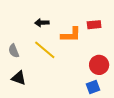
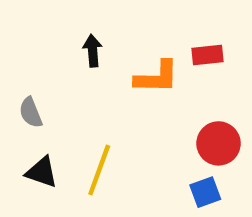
black arrow: (42, 23) -> (93, 51), turned 88
yellow line: (45, 50) -> (99, 170), moved, turned 70

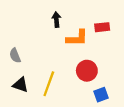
black arrow: (93, 51) -> (56, 20), moved
red circle: (219, 143) -> (87, 71), moved

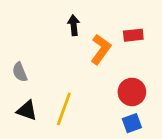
orange L-shape: (77, 38) -> (101, 49), turned -55
red circle: (87, 71) -> (132, 92), moved

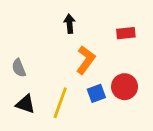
orange L-shape: (101, 49) -> (86, 60), moved
blue square: (132, 123) -> (96, 93), moved

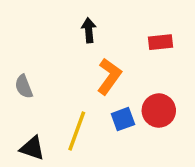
black triangle: (25, 104) -> (32, 148), moved

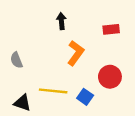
blue square: (123, 119) -> (85, 97), moved, turned -35
yellow line: (77, 131) -> (53, 91), turned 76

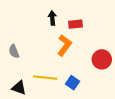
red rectangle: (111, 29) -> (76, 24), moved
red circle: (110, 77) -> (102, 59), moved

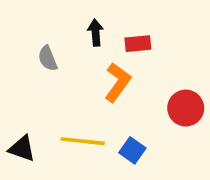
gray semicircle: (14, 51) -> (48, 58), moved
black triangle: (19, 88) -> (22, 149), moved

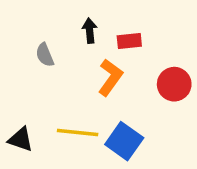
red circle: (186, 108) -> (174, 84), moved
blue square: (132, 150) -> (124, 141), size x1.5

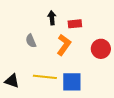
gray semicircle: (45, 55) -> (31, 41), moved
blue square: (124, 141) -> (72, 82), turned -35

